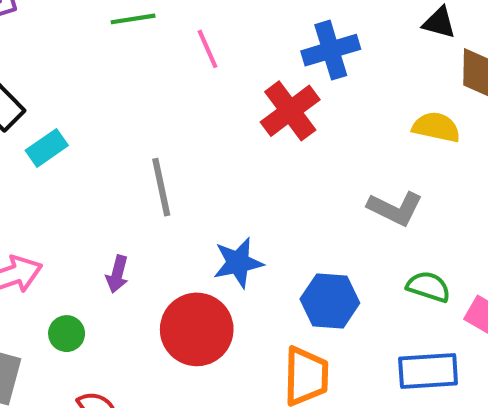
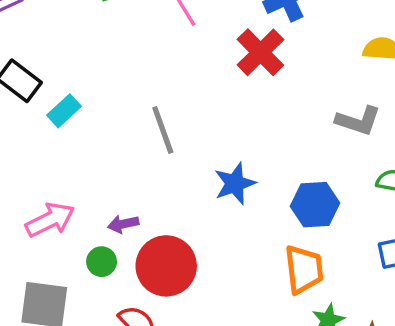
purple arrow: (117, 274) -> (123, 224), moved, turned 72
red circle: (197, 329) -> (166, 266), moved

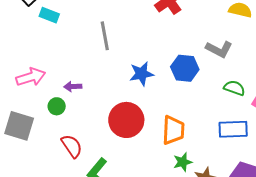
cyan rectangle: (64, 111) -> (49, 15), turned 54
blue hexagon: (315, 205) -> (185, 68), moved
red circle: (166, 266) -> (126, 120), moved

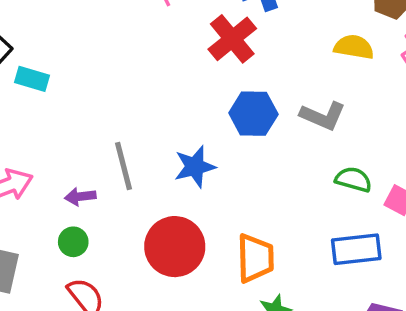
gray line: (105, 36) -> (123, 166), moved
blue hexagon: (185, 68) -> (253, 114), moved
green circle: (57, 106) -> (73, 242), moved

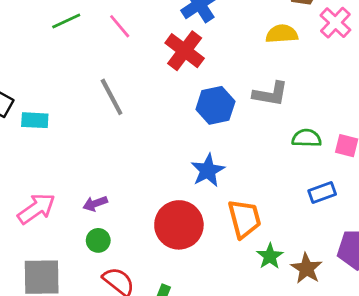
gray line: (123, 166) -> (112, 97), moved
blue star: (195, 167) -> (208, 170), moved
blue rectangle: (356, 249) -> (322, 192), size x0.7

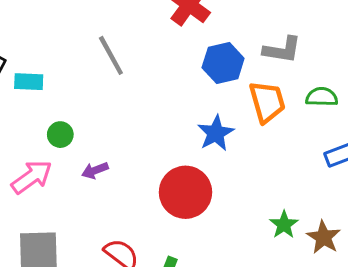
orange trapezoid: (244, 219) -> (267, 102), moved
green circle: (98, 240) -> (60, 135), moved

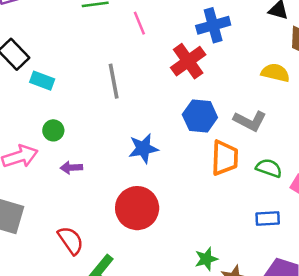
blue star: (216, 133) -> (143, 148), moved

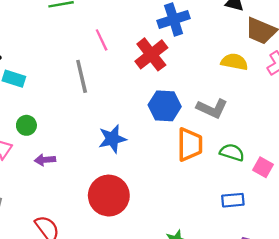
pink line: (139, 23) -> (102, 40), moved

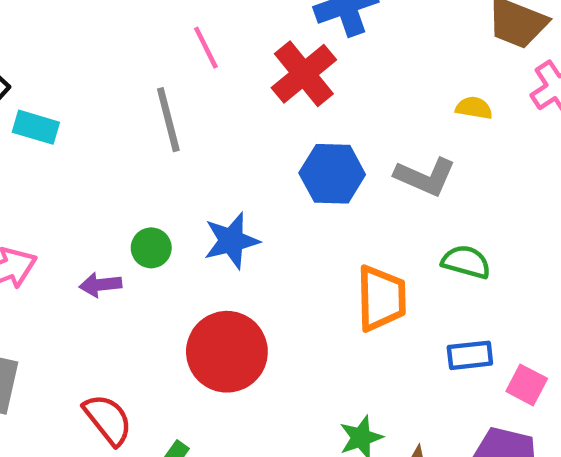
yellow semicircle: (234, 62) -> (474, 108), moved, size x0.7
green circle: (26, 125) -> (151, 248), moved
orange trapezoid: (190, 145) -> (381, 298), moved
pink square: (263, 167) -> (527, 385), moved

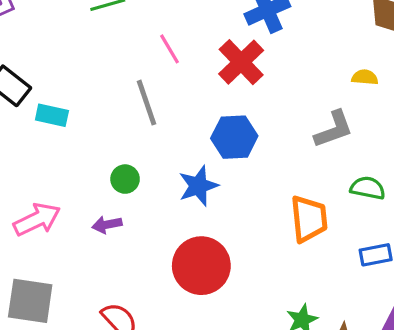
blue hexagon: (332, 174) -> (234, 137), moved
gray L-shape: (425, 177) -> (334, 129), turned -39
green circle: (151, 248) -> (125, 179), moved

